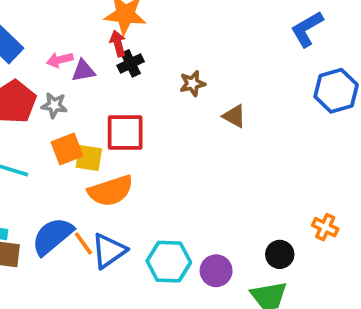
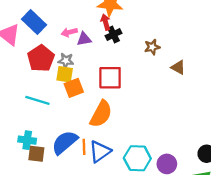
yellow square: (89, 158) -> (65, 74), moved
orange semicircle: (111, 191) -> (101, 114), turned -44
orange line: (83, 243) -> (84, 147), turned 35

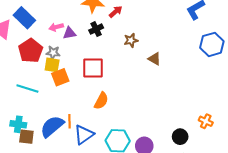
red arrow: (106, 22) -> (116, 12), moved, turned 64
orange semicircle: (101, 114) -> (101, 101), moved, size x0.7
orange line: (84, 147) -> (69, 121), moved

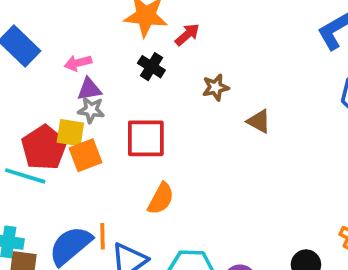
black cross: (96, 29) -> (151, 67), turned -32
purple triangle: (69, 33) -> (89, 89), moved
red pentagon: (31, 51) -> (44, 148), moved
gray star: (53, 53) -> (91, 110), moved

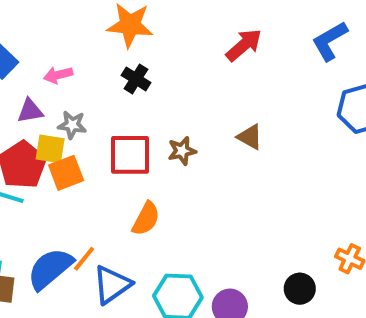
red arrow: (187, 35) -> (244, 45), moved, size x1.4
brown star: (216, 87) -> (182, 151), moved
purple triangle: (89, 89) -> (30, 111), moved
orange line: (102, 236) -> (84, 259), turned 40

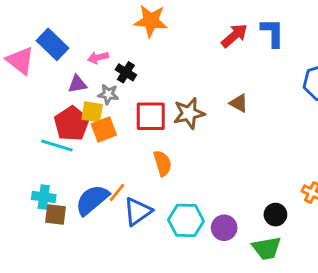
blue L-shape: (330, 41) -> (273, 33), moved, turned 120
black cross: (136, 79) -> (126, 72), moved
brown star: (182, 151) -> (189, 113), size x1.5
orange semicircle: (146, 219) -> (163, 163), turned -45

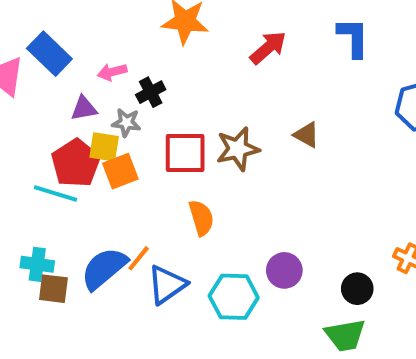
red arrow: (234, 36) -> (268, 48), moved
black cross: (126, 72) -> (151, 92), turned 30
purple circle: (224, 228) -> (284, 270), moved

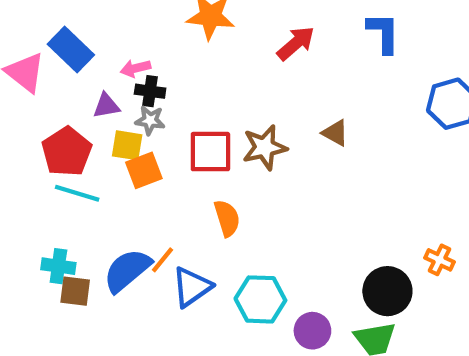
black cross: (151, 92) -> (150, 91), moved, turned 36
red pentagon: (76, 163) -> (67, 152), moved
purple circle: (284, 270) -> (312, 331), moved
black circle: (357, 289) -> (387, 291), size x1.5

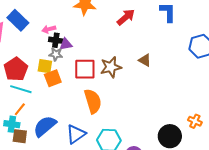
purple triangle: (106, 106) -> (66, 44), moved
orange semicircle: (227, 218) -> (93, 101), size x1.4
orange line: (163, 260) -> (20, 109), moved

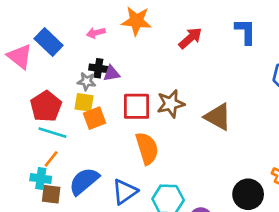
pink arrow: (49, 29) -> (96, 33), moved
gray star: (56, 54) -> (87, 81), moved
brown triangle: (145, 60) -> (218, 117), moved, size x1.6

